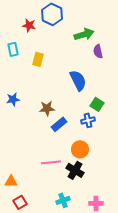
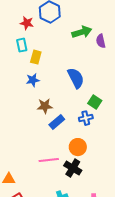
cyan rectangle: (13, 49) -> (22, 45), moved
purple semicircle: (98, 51) -> (101, 41), moved
blue star: (13, 99) -> (33, 80), moved

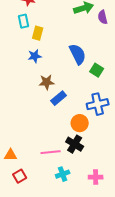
green square: (95, 102) -> (97, 70), moved
blue cross: (86, 118) -> (98, 104), moved, size x1.5
pink line: (49, 160) -> (51, 152), moved

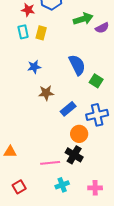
purple semicircle: (103, 17) -> (102, 28), turned -104
yellow rectangle: (38, 33) -> (41, 33), moved
blue rectangle: (59, 98) -> (68, 109), moved
orange triangle: (11, 155) -> (10, 152), moved

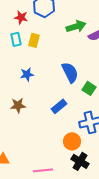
brown star: (46, 93) -> (18, 105), moved
blue rectangle: (68, 109) -> (59, 106), moved
black cross: (74, 155) -> (80, 161), moved

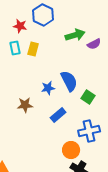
blue star: (27, 74) -> (48, 88), moved
brown star: (18, 105) -> (25, 105), moved

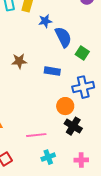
blue star: (48, 88) -> (45, 21), moved
blue rectangle: (58, 115) -> (52, 71), turned 49

